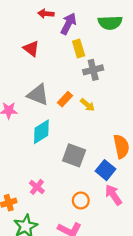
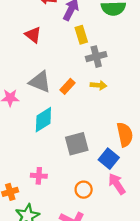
yellow arrow: (88, 105) -> (98, 85), moved, turned -35
gray square: (74, 155) -> (77, 144), turned -35
pink cross: (37, 187) -> (39, 176), turned -35

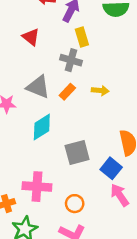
gray cross: (96, 57) -> (71, 60), moved, turned 30
pink cross: (39, 176) -> (37, 187), size x1.6
orange circle: (84, 190) -> (75, 204), moved

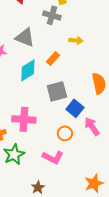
orange rectangle: (67, 92) -> (53, 58), moved
blue square: (111, 168) -> (75, 108), moved
orange circle: (75, 204) -> (65, 133), moved

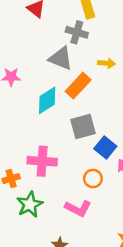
gray triangle: (25, 37) -> (61, 58), moved
orange rectangle: (53, 58) -> (78, 86), size x1.5

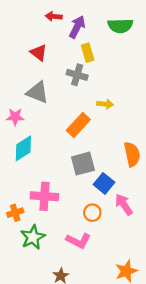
gray triangle: (61, 58) -> (37, 92), moved
cyan diamond: (47, 100) -> (23, 148), moved

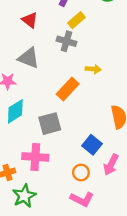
yellow rectangle: (88, 53) -> (76, 20), turned 66
gray square: (83, 164) -> (50, 124), moved
pink arrow: (124, 204) -> (111, 165), turned -120
pink L-shape: (78, 241) -> (82, 199), moved

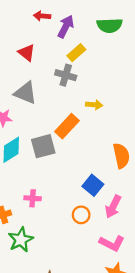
gray square: (50, 124) -> (43, 146), moved
pink cross: (35, 157) -> (33, 198), size x0.6
pink L-shape: (82, 199) -> (112, 243), moved

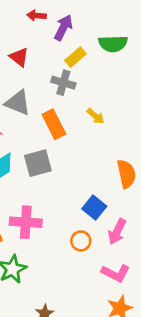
green semicircle: (110, 25) -> (113, 44), moved
yellow arrow: (94, 105) -> (96, 116), turned 35
orange rectangle: (67, 126) -> (54, 124), moved, turned -70
pink cross: (33, 198) -> (26, 222), size x1.6

